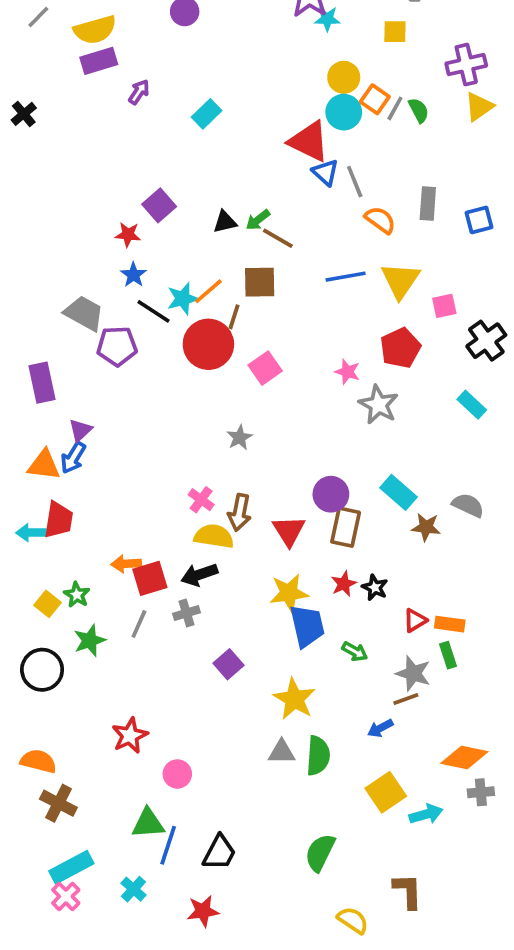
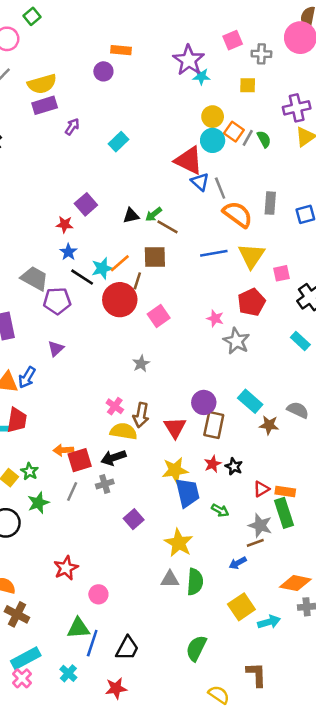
orange semicircle: (380, 220) -> (238, 214), size x1.4
purple triangle: (80, 430) -> (56, 349), moved
green rectangle: (448, 655) -> (284, 513), size x1.6

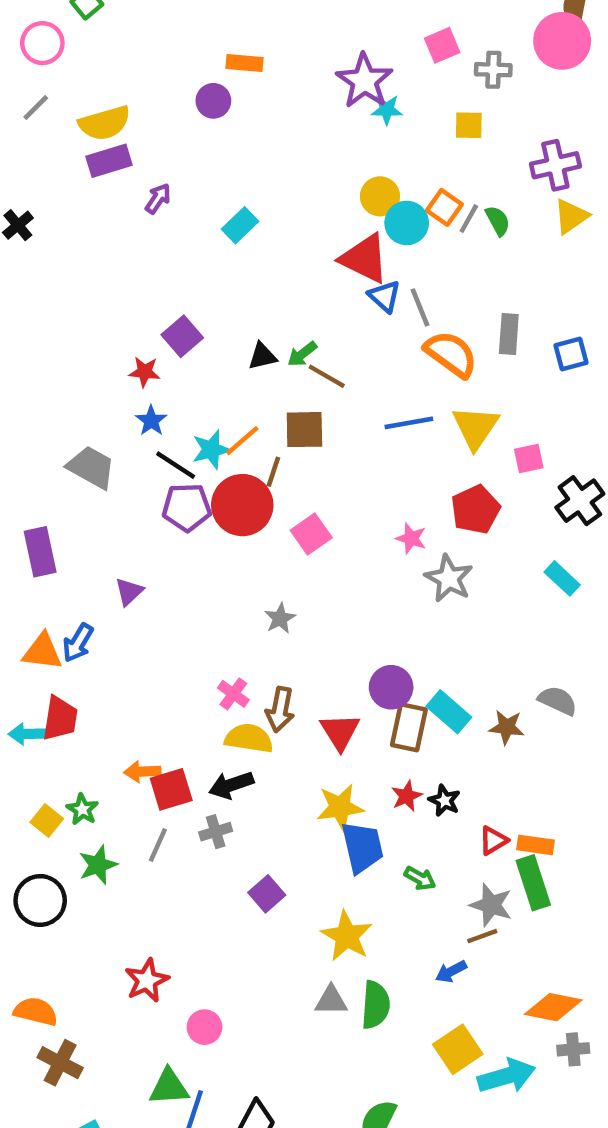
yellow circle: (213, 117) -> (380, 196), moved
purple pentagon: (57, 301) -> (187, 507), moved
cyan rectangle: (250, 401) -> (449, 712), moved
cyan arrow: (269, 622) -> (507, 1076), size x1.4

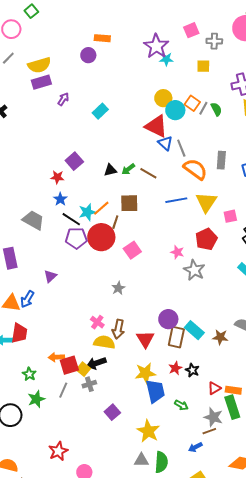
brown line: (327, 376) -> (148, 173), moved
yellow square: (47, 821) -> (83, 369), moved

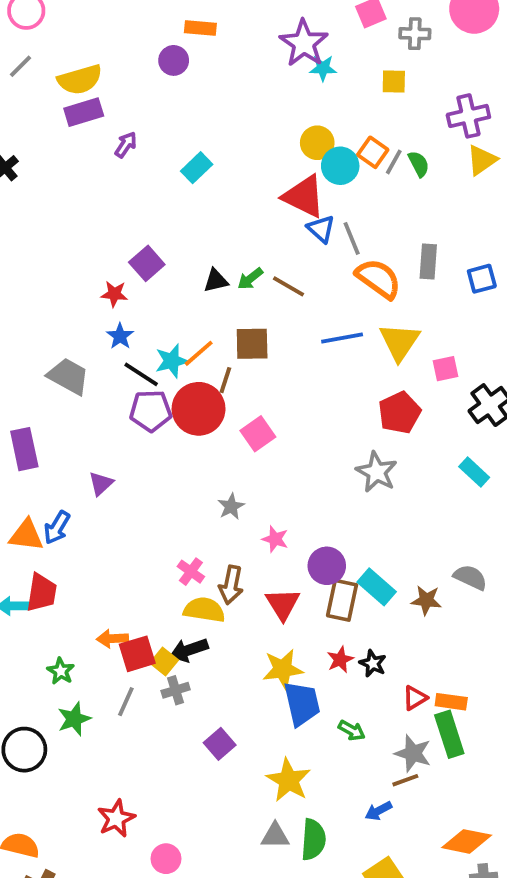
pink star: (177, 252) -> (275, 539), moved

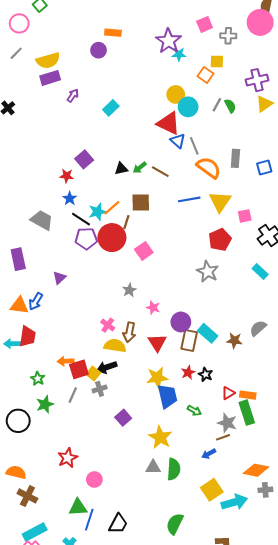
orange square: (373, 152) -> (206, 75), moved
gray semicircle: (470, 577) -> (258, 328), turned -66

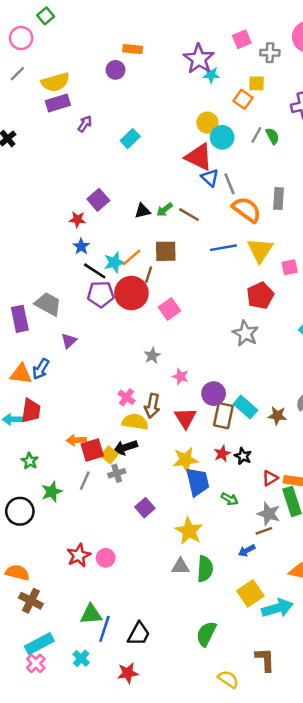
gray trapezoid: (42, 220) -> (48, 304), moved
green star: (38, 379) -> (30, 461), moved
pink circle: (94, 480) -> (106, 558), moved

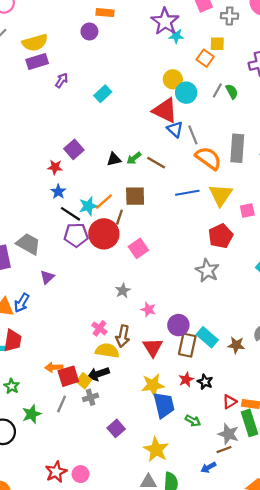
gray rectangle: (279, 199) -> (237, 148), size x1.4

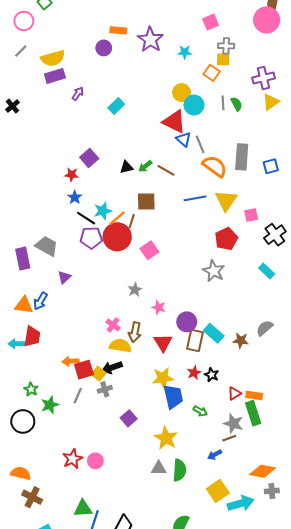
gray cross: (230, 16) -> (226, 46), moved
purple star: (165, 21) -> (150, 40), moved
gray line: (217, 90) -> (223, 103), turned -32
orange line: (104, 202) -> (117, 218), moved
green star: (12, 386) -> (31, 389), moved

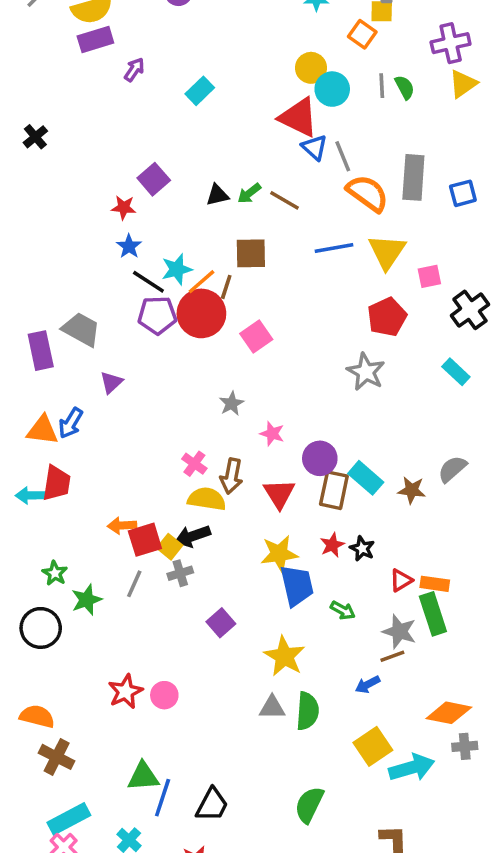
black cross: (12, 106) -> (35, 137), moved

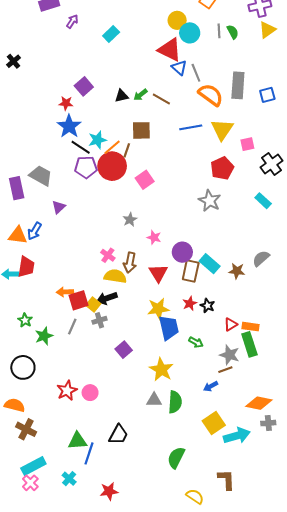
blue star: (129, 246) -> (69, 126), size x1.6
black circle: (41, 628) -> (23, 367), moved
black trapezoid: (212, 805) -> (118, 435), moved

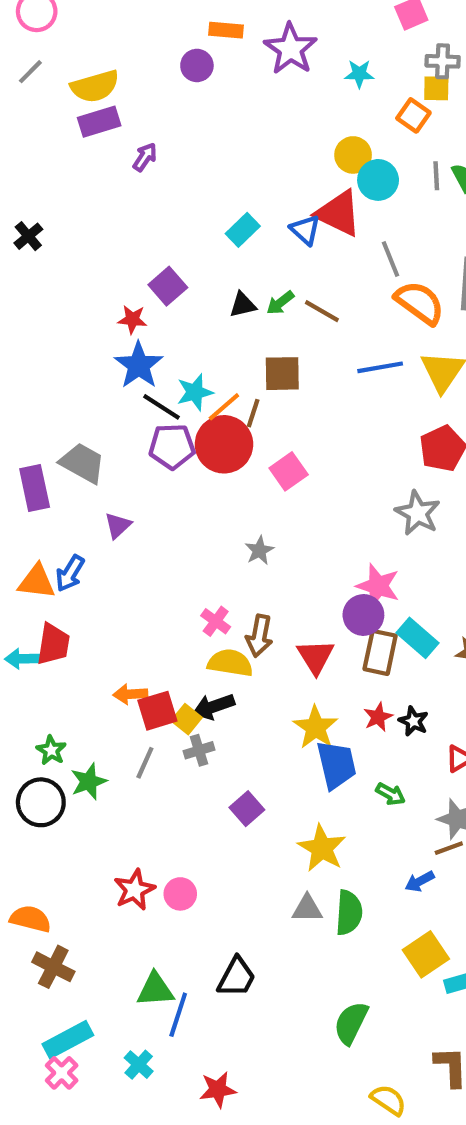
cyan rectangle: (111, 34) -> (243, 230), moved
blue triangle: (179, 68) -> (305, 230), moved
pink star: (154, 237) -> (378, 586), moved, size x1.5
yellow star: (158, 309) -> (316, 727), turned -30
black circle: (23, 367) -> (41, 802), moved

